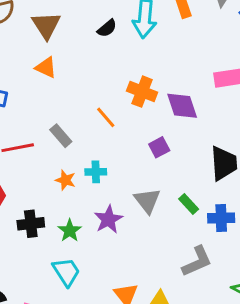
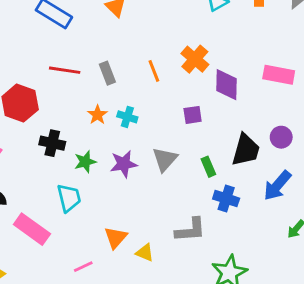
green rectangle: (189, 204) -> (208, 167), moved

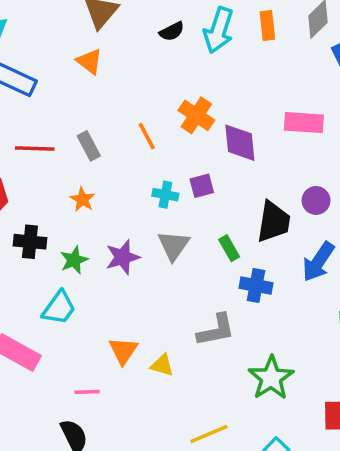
cyan cross: (127, 117) -> (165, 195), moved
cyan trapezoid: (69, 198) -> (59, 308), turned 56
pink line: (83, 267) -> (87, 392), turned 30

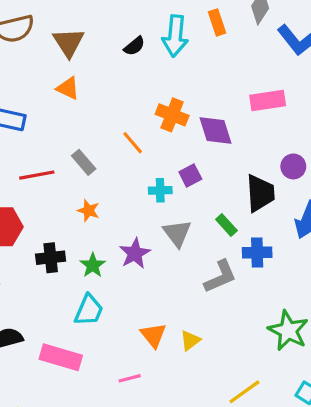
gray L-shape: (216, 330) -> (220, 277), moved
yellow triangle: (162, 365) -> (190, 340), turned -40

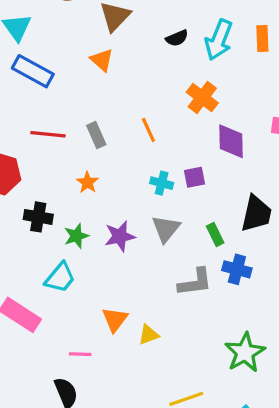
orange cross: (172, 115) -> (202, 98), moved

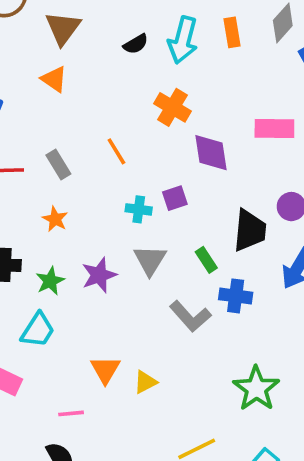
gray L-shape: (195, 282) -> (190, 316), turned 63

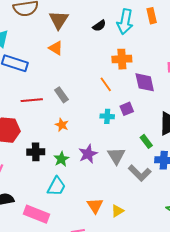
orange cross: (172, 107) -> (122, 59), turned -30
orange line: (116, 151) -> (106, 84), moved
gray triangle: (150, 260) -> (116, 156), moved

